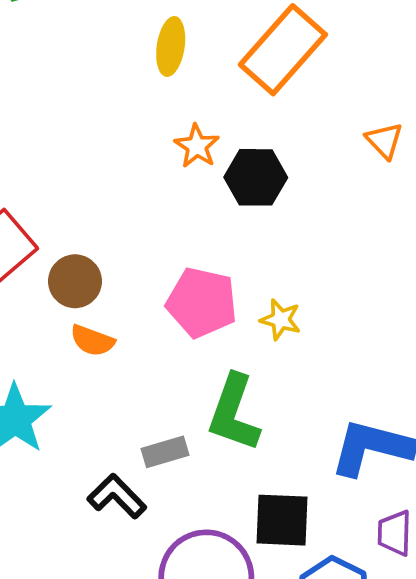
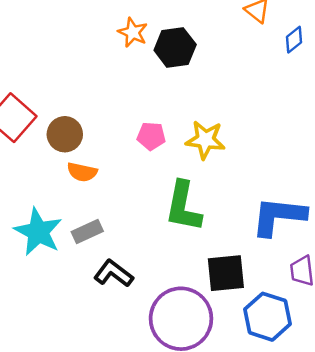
pink pentagon: (202, 302) -> (151, 136), size x0.6
yellow star: (281, 320) -> (205, 140), size x1.4
gray rectangle: (165, 452) -> (87, 232), moved

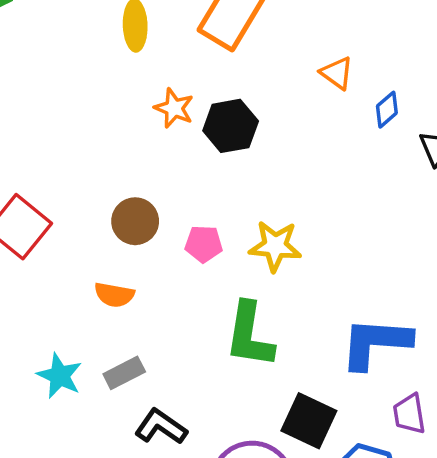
brown circle: (65, 134) -> (135, 221), moved
cyan star: (38, 232) -> (60, 376), size x0.7
black square: (226, 273) -> (309, 421), turned 33

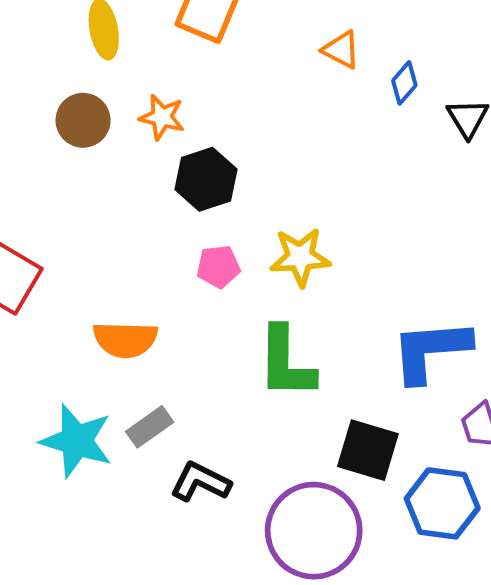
black hexagon: (231, 126) -> (206, 179), moved
brown circle: (135, 221) -> (83, 120), moved
orange semicircle: (114, 295) -> (125, 340), size x1.4
cyan star: (60, 376) -> (77, 441), size x1.4

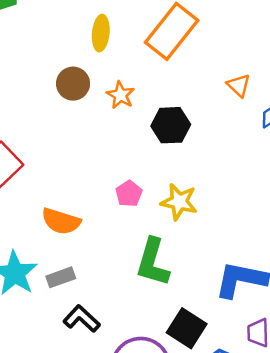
black hexagon: (206, 179) -> (171, 125), moved
pink pentagon: (218, 267) -> (129, 194), turned 30

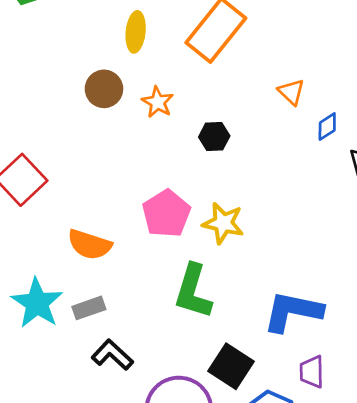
black hexagon: (171, 125) -> (214, 137), size x0.7
pink pentagon: (129, 194) -> (166, 214), size x1.6

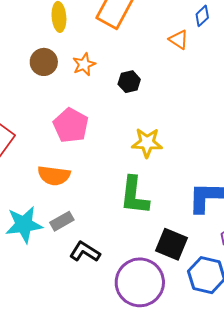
orange star: (158, 102) -> (84, 64), turned 30
blue diamond: (327, 127) -> (202, 16), moved
pink pentagon: (166, 214) -> (71, 125), moved
cyan star: (37, 303) -> (24, 225), turned -30

